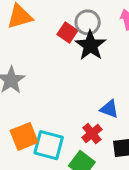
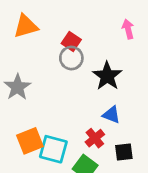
gray circle: (88, 22) -> (71, 58), moved
black star: (90, 45) -> (107, 76), moved

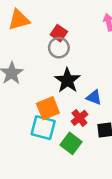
black star: (107, 76) -> (67, 80), moved
orange square: (30, 141) -> (48, 108), moved

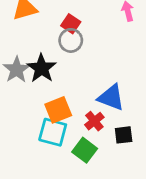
black star: (67, 80) -> (42, 68), moved
blue triangle: (94, 97) -> (111, 97), size x1.5

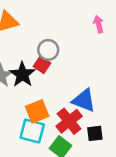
red square: (71, 24) -> (42, 65), moved
red cross: (94, 121) -> (69, 121), size x1.5

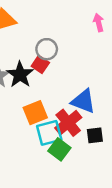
cyan square: (32, 131) -> (49, 133), moved, turned -30

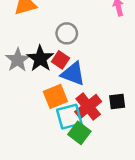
red square: (40, 64) -> (60, 60), moved
blue triangle: (83, 101) -> (73, 74), moved
black square: (95, 135) -> (117, 101), moved

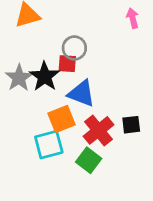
red square: (60, 60) -> (67, 64), moved, turned -30
cyan square: (69, 117) -> (49, 145), moved

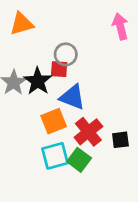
pink arrow: (133, 18) -> (120, 26), size x1.4
black square: (131, 125) -> (120, 140), moved
cyan square: (49, 145) -> (55, 156), moved

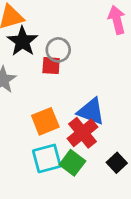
black star: (38, 81) -> (22, 41), moved
blue triangle: (72, 97) -> (91, 111), moved
black square: (120, 140) -> (117, 163), moved, turned -36

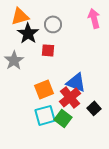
gray circle: (58, 50) -> (53, 24), moved
black square: (117, 163) -> (94, 108), moved

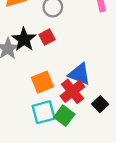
black star: (28, 33) -> (24, 39), moved
red square: (48, 50) -> (47, 37), turned -32

